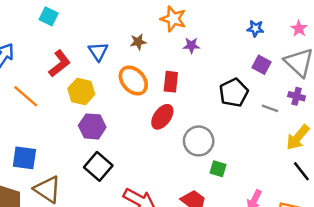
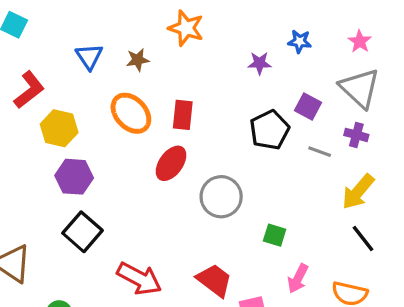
purple star: (191, 45) -> (260, 63), moved
blue triangle: (98, 51) -> (89, 56), moved
purple square: (261, 65) -> (308, 107), moved
green square: (218, 169) -> (275, 235), moved

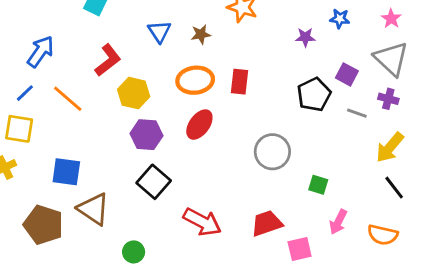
orange ellipse: (131, 113) -> (195, 80), turned -54
red ellipse: (171, 163) -> (199, 125), moved
red trapezoid: (214, 280) -> (267, 223), turned -56

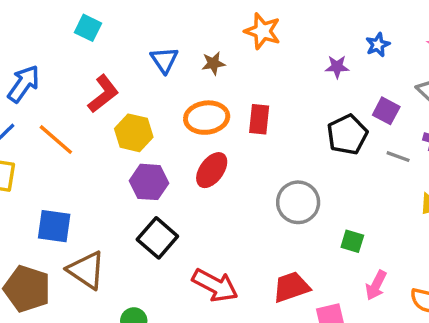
blue star: (340, 19) -> (378, 45), turned -30

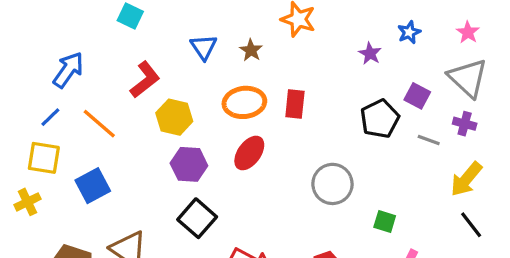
brown star: (213, 63) -> (251, 50), turned -30
purple star: (337, 67) -> (370, 54), turned 30
blue square: (54, 226) -> (93, 186), moved, turned -36

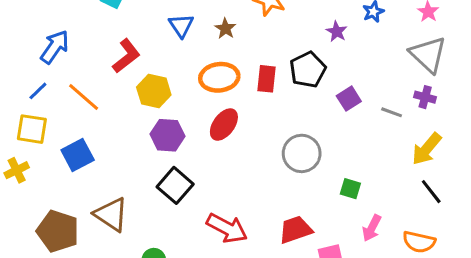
purple square: (417, 96) -> (349, 99), moved, turned 30
black pentagon: (380, 119) -> (308, 70), moved

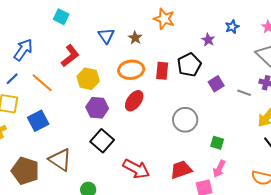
pink arrow: (372, 228) -> (219, 169), moved

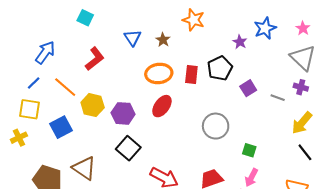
blue star: (232, 27) -> (265, 28), size x1.5
yellow hexagon: (88, 79) -> (93, 105), moved

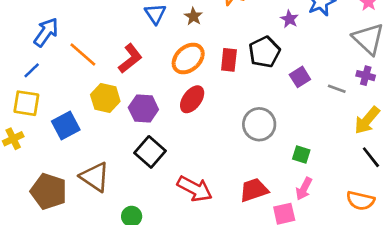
red L-shape: (95, 59) -> (130, 59), moved
orange ellipse: (159, 73) -> (188, 59), turned -35
orange line: (65, 87) -> (83, 55), moved

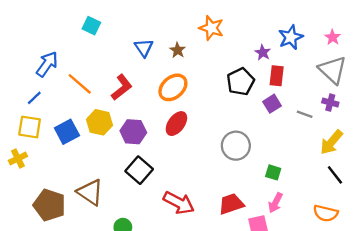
red rectangle: (229, 60) -> (277, 76), moved
blue square: (66, 126) -> (67, 132), moved

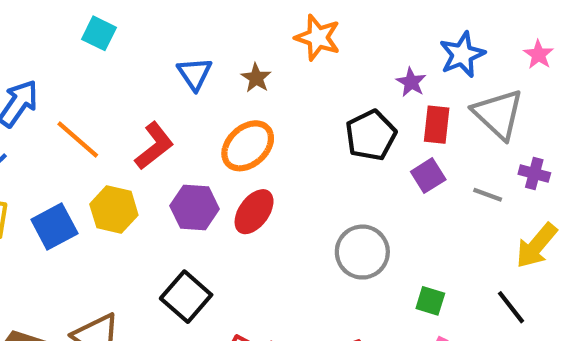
gray triangle: (333, 70) -> (498, 114), moved
purple hexagon: (133, 132) -> (195, 207), moved
black line: (335, 175) -> (511, 307), moved

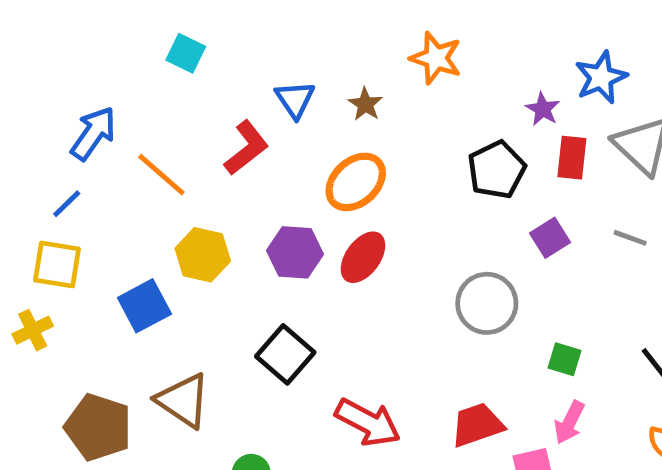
red L-shape: (154, 146) -> (246, 148), moved
purple square: (428, 176) -> (550, 238), moved
blue square: (54, 227) -> (144, 306), moved

